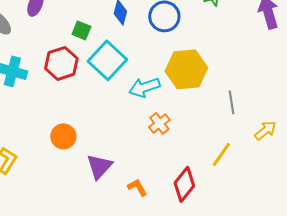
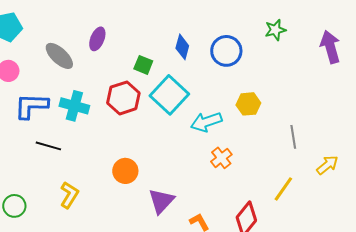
yellow hexagon: (186, 69) -> (248, 104), size x0.6

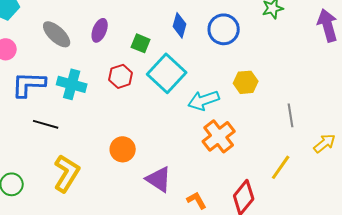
purple ellipse: (97, 39) -> (100, 30), moved
red hexagon: (123, 98) -> (121, 76), size x0.7
orange cross: (221, 158) -> (219, 136), size x1.5
yellow L-shape: (69, 195) -> (67, 173), size x1.4
purple triangle: (161, 201) -> (159, 179), turned -40

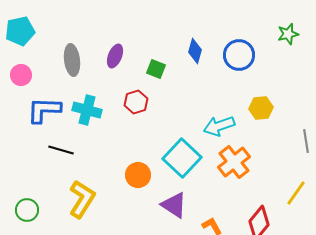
gray ellipse: (57, 34) -> (72, 60), turned 40
cyan square: (167, 73) -> (182, 158), moved

